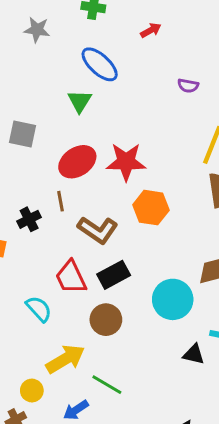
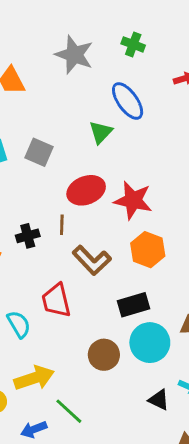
gray star: (37, 30) -> (74, 55), size x1.5
black rectangle: (114, 275) -> (133, 305), moved
brown circle: (106, 320) -> (104, 355), moved

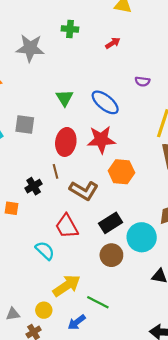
blue ellipse: (128, 101) -> (105, 102), moved
red ellipse: (86, 190) -> (66, 142), turned -44
black rectangle: (133, 305) -> (111, 223), moved

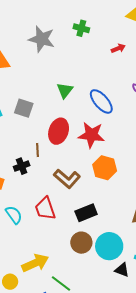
brown line: (55, 171) -> (37, 150), moved
cyan circle: (142, 237) -> (109, 246), moved
cyan semicircle: (45, 251) -> (14, 215), moved

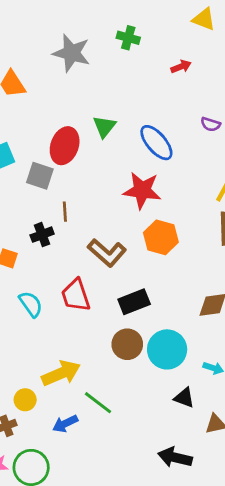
gray square: (24, 108) -> (40, 176), moved
red ellipse: (59, 131) -> (65, 146), moved
black triangle: (122, 270) -> (184, 398), moved

